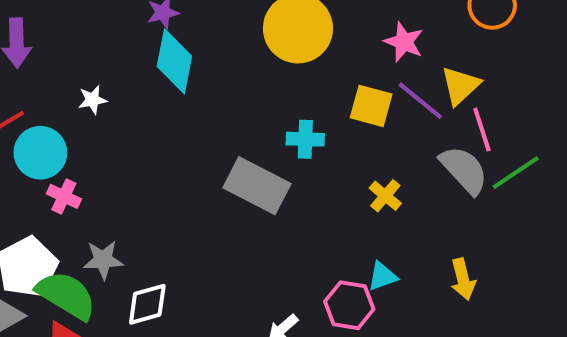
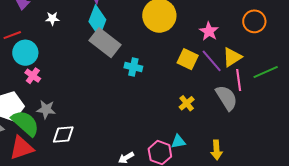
white star: (92, 100) -> (52, 19), moved
cyan cross: (305, 139) -> (133, 67), moved
green line: (516, 173) -> (266, 72), moved
gray rectangle: (257, 186) -> (105, 43), moved

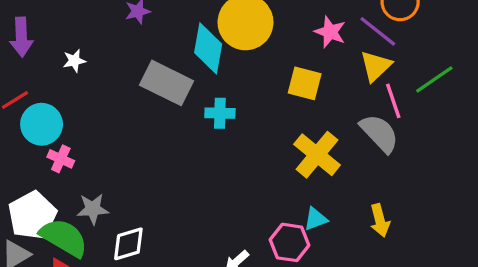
cyan diamond: (97, 21) -> (208, 48), moved
purple line: (212, 61) -> (378, 31), moved
yellow cross: (187, 103) -> (317, 155), size x1.8

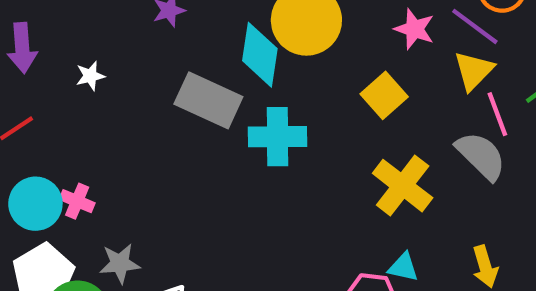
yellow square: (305, 83) -> (384, 95), turned 36
cyan cross: (220, 113) -> (278, 137), size x1.5
cyan circle: (42, 124) -> (35, 204), moved
cyan triangle: (316, 219) -> (403, 267), turned 35

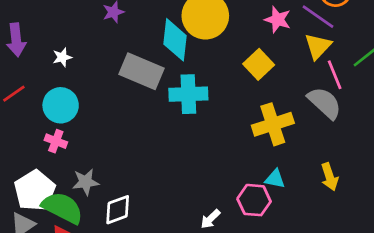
yellow cross: (403, 186) -> (273, 124), turned 36
cyan circle: (35, 204) -> (61, 105), moved

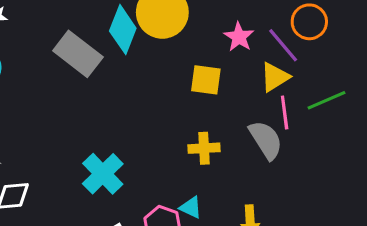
yellow square: (259, 64) -> (206, 80), turned 36
cyan cross: (188, 94) -> (103, 174), moved, turned 33
yellow cross: (273, 124) -> (204, 148), size x0.7

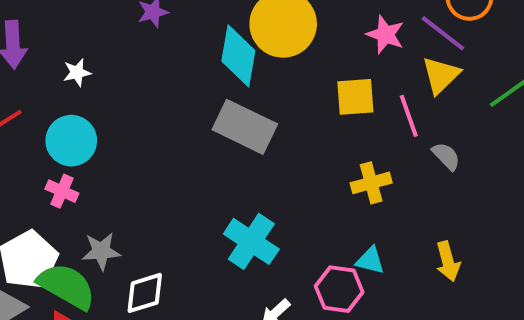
gray rectangle: (78, 54) -> (245, 127), moved
pink line: (285, 112) -> (409, 116), moved
gray semicircle: (266, 140) -> (446, 156), size x0.6

